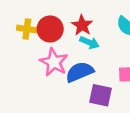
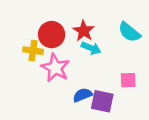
yellow cross: (27, 29) -> (33, 51), moved
blue semicircle: (80, 72) -> (82, 95), moved, size x0.7

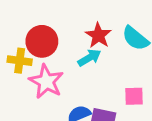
red star: (84, 31) -> (98, 35), moved
cyan arrow: (91, 48) -> (89, 58), turned -54

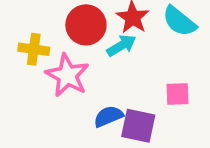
red circle: (42, 41) -> (86, 25), moved

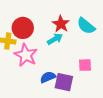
red circle: (86, 25) -> (23, 28), moved

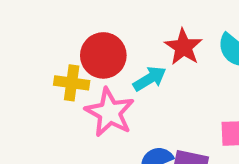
cyan arrow: (55, 39) -> (150, 79), moved

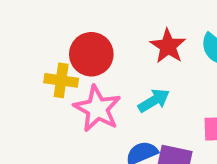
cyan arrow: (150, 79) -> (154, 101), moved

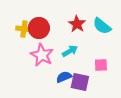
yellow cross: (61, 80) -> (24, 29), moved

